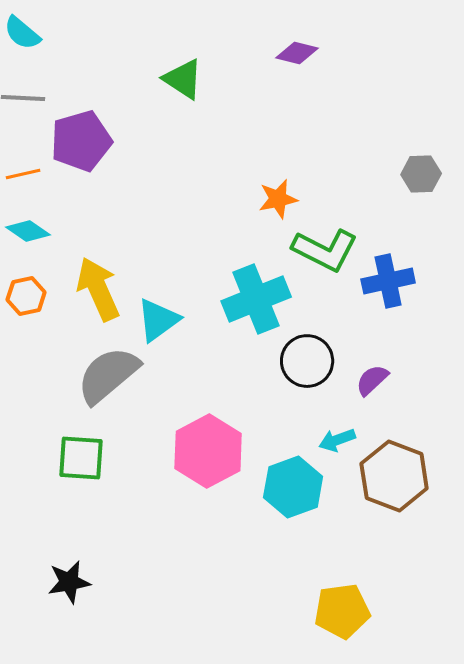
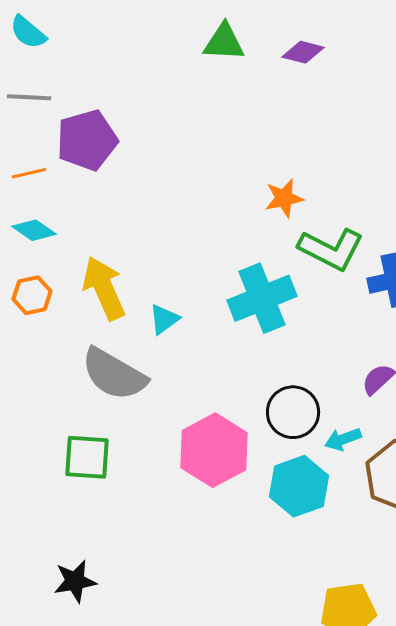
green triangle: (183, 79) -> (224, 42), moved, turned -30
cyan triangle: (158, 320) -> (164, 319), size x0.7
black circle: (307, 361) -> (293, 412), moved
gray semicircle: (108, 375) -> (114, 374), turned -110

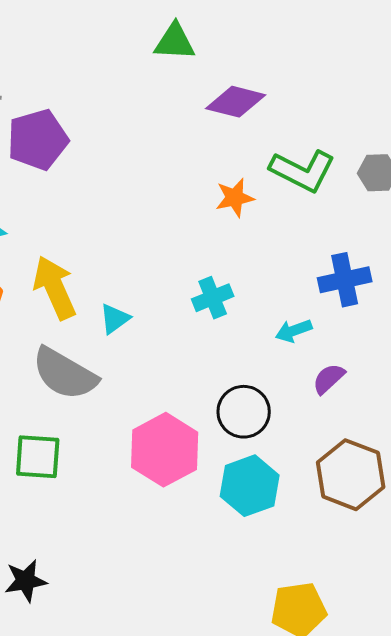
purple diamond: (303, 52) -> (236, 102), moved, size x1.4
green L-shape: (331, 249) -> (303, 171), moved
cyan cross: (262, 298) -> (213, 298), size x0.6
cyan arrow: (343, 439) -> (294, 331), moved

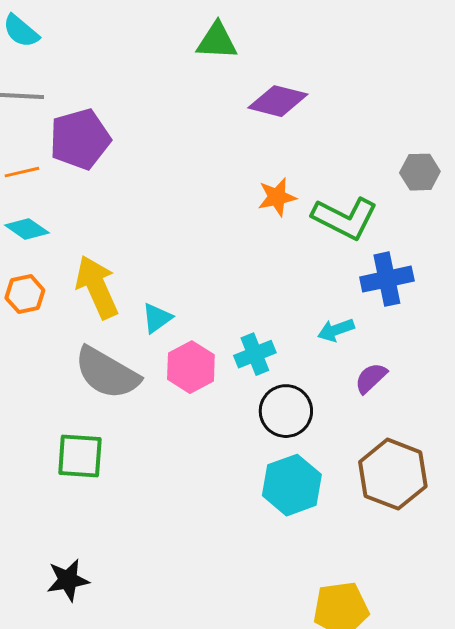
green L-shape: (303, 171) -> (345, 218), moved
cyan cross: (213, 298) -> (255, 354), moved
pink hexagon: (165, 450) -> (191, 367), moved, size x0.7

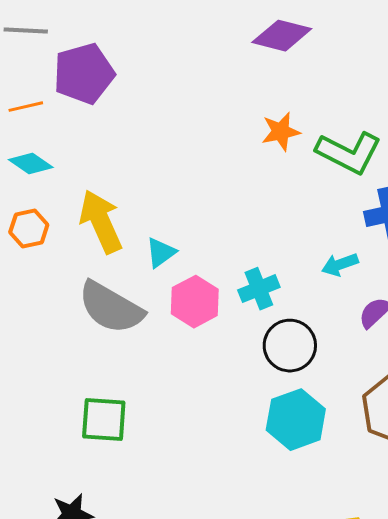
green square: (80, 456) -> (104, 420), moved

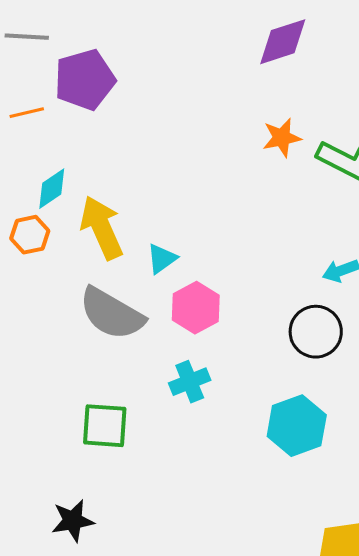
purple diamond: (282, 36) -> (283, 42), turned -32
cyan diamond: (31, 164) -> (52, 189), moved, turned -69
cyan cross: (259, 289) -> (190, 382), moved
black circle: (290, 346) -> (316, 332), moved

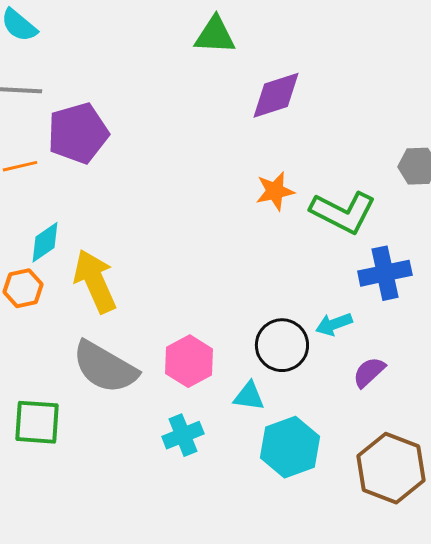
cyan triangle: (162, 259) -> (249, 396), moved, turned 44
black circle: (316, 332) -> (282, 345), moved
green square: (105, 426) -> (37, 422), moved
cyan hexagon: (297, 426) -> (290, 447), moved

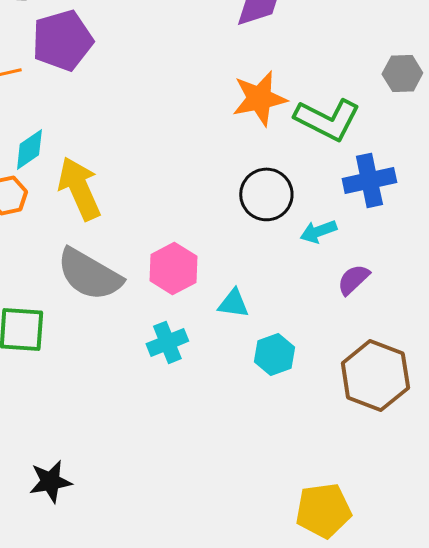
orange star: (275, 191) -> (259, 98), size x1.4
black circle: (282, 345) -> (266, 194), moved
cyan hexagon: (290, 447) -> (274, 354), size x0.7

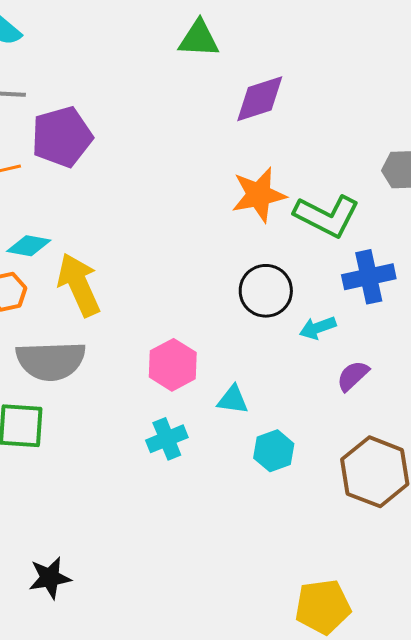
cyan diamond: (29, 149) -> (29, 246), turned 45
gray semicircle: (89, 274) -> (51, 361), moved, turned -32

